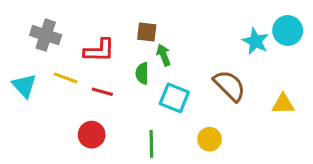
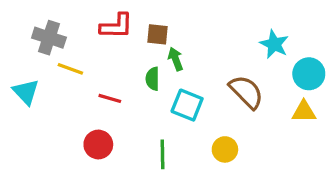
cyan circle: (288, 30) -> (309, 74), moved
red L-shape: (99, 50) -> (116, 26), moved
yellow line: (66, 78) -> (70, 69), moved

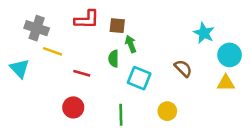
brown semicircle: (246, 92) -> (183, 68), size x0.7

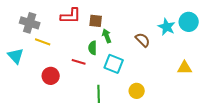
cyan circle: (230, 55) -> (189, 22), moved
brown semicircle: (183, 68) -> (143, 40), moved
red line: (82, 73) -> (79, 62), moved
red circle: (73, 107) -> (51, 76), moved

